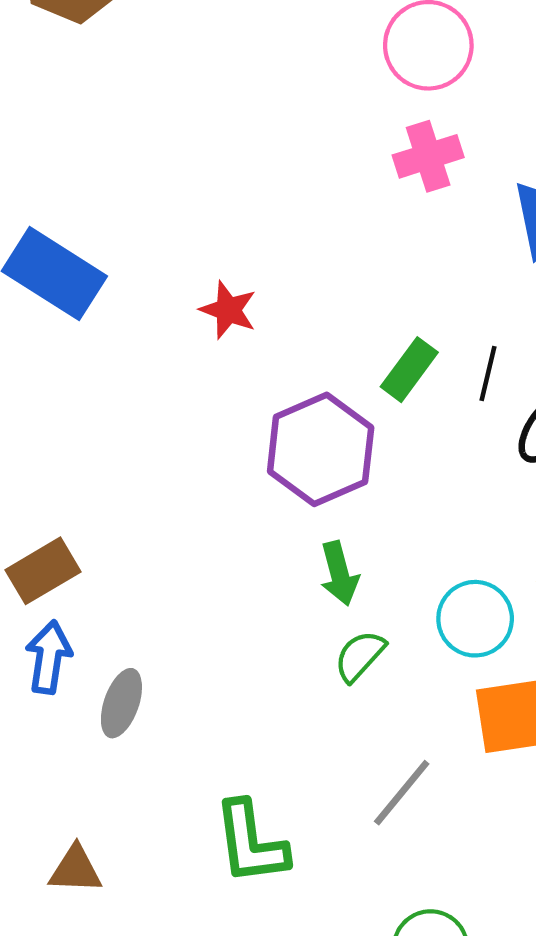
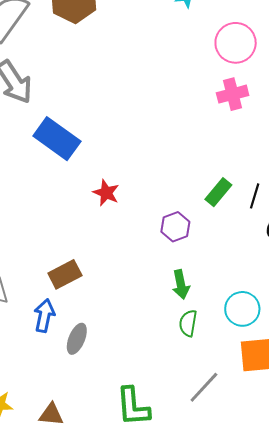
red star: (228, 310) -> (106, 193), moved
purple hexagon: (321, 449) -> (175, 227), size x0.6
brown rectangle: (43, 571) -> (65, 274), moved
green semicircle: (360, 656) -> (188, 323), turned -36

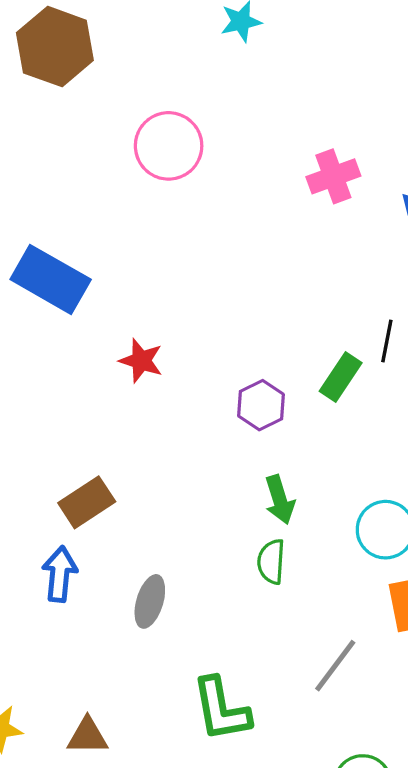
pink circle: (236, 43) -> (169, 146), moved
green rectangle: (218, 192) -> (341, 377), moved
green semicircle: (188, 323) -> (271, 562), moved
gray ellipse: (77, 339) -> (150, 601), moved

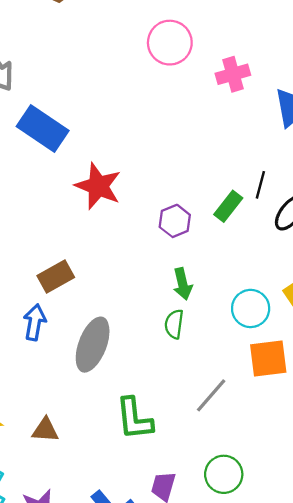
pink circle: (169, 146) -> (170, 43), moved
red star: (141, 361) -> (98, 186), size x1.6
gray ellipse: (150, 601) -> (93, 345), size x1.6

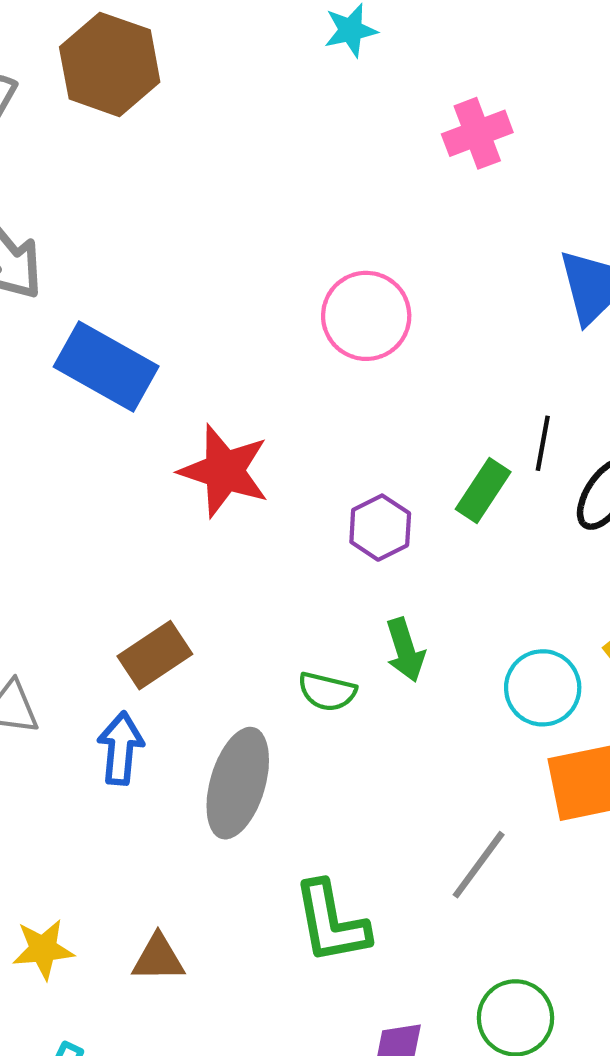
pink circle: (170, 43) -> (366, 316), moved
pink cross: (233, 74) -> (477, 133), moved
green semicircle: (174, 324) -> (327, 692), moved, turned -80

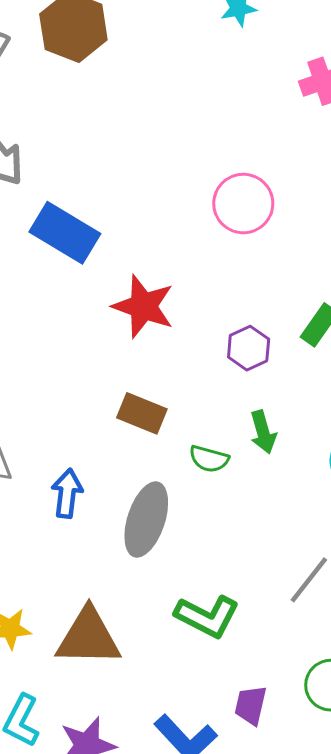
brown rectangle: (155, 655) -> (142, 413), moved, turned 54
green L-shape: (331, 922) -> (207, 616), turned -54
brown triangle: (158, 958) -> (88, 637), size x1.8

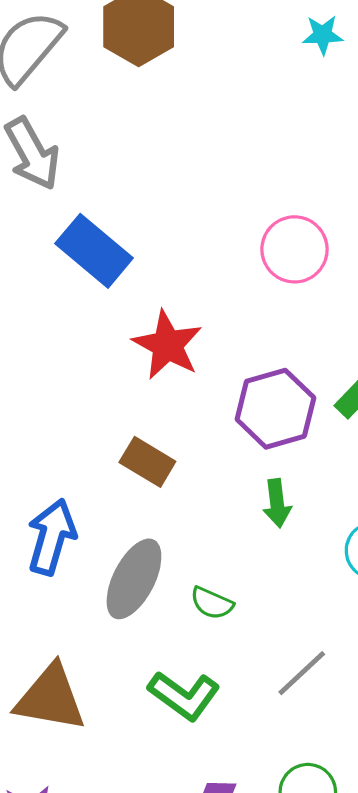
purple hexagon: (249, 348) -> (275, 409), size x1.6
green semicircle: (209, 459) -> (212, 603), moved
blue arrow: (67, 493) -> (52, 537), size x1.4

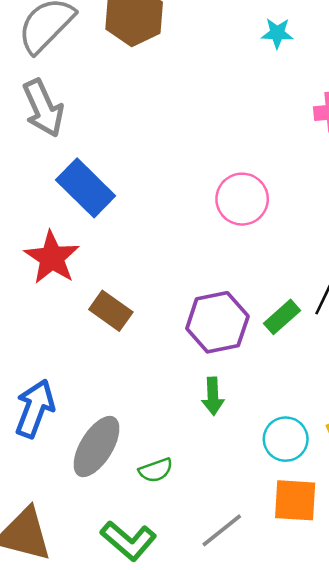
red star: (167, 345) -> (52, 258), moved
brown rectangle: (147, 462) -> (111, 311), moved
green semicircle: (212, 603) -> (156, 470), turned -48

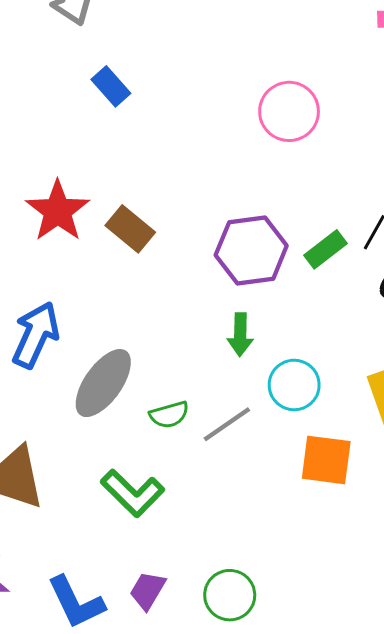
blue rectangle: (86, 188) -> (111, 86), size x0.6
red star: (52, 258) -> (58, 211), moved
cyan circle: (286, 439) -> (294, 385), moved
gray line: (222, 530) -> (227, 424), moved

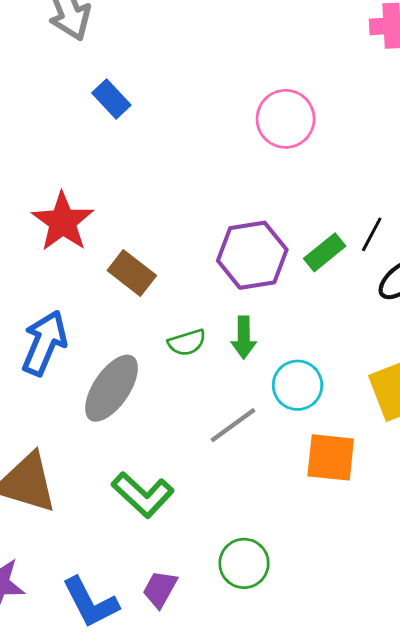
brown rectangle: (130, 229) -> (132, 273), moved
green semicircle: (169, 415) -> (187, 343), moved
green circle: (230, 595) -> (244, 563), moved

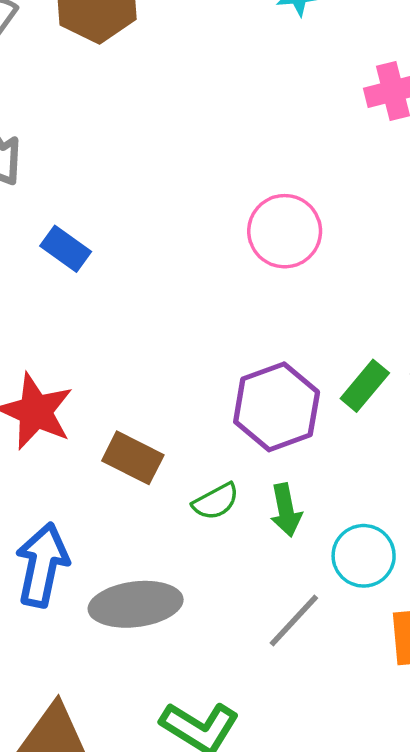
green semicircle: (187, 343) -> (216, 501), moved
gray ellipse: (112, 388) -> (136, 604), turned 60

